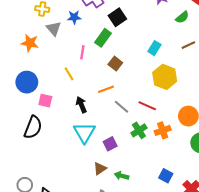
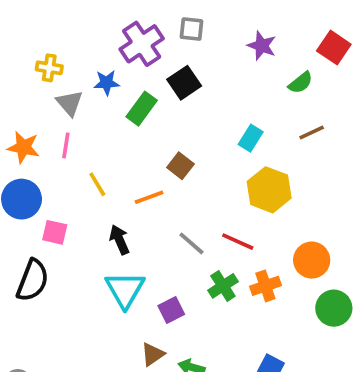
green rectangle: (103, 38) -> (142, 109), moved
orange star: (30, 43) -> (23, 147), moved
pink line: (82, 52) -> (66, 145), moved
orange line: (106, 89) -> (149, 197), moved

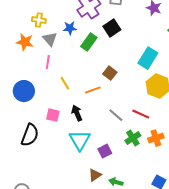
cyan rectangle: (251, 138) -> (148, 58), size x1.5
orange star: (23, 147) -> (25, 42), moved
pink square: (55, 232) -> (53, 115), moved

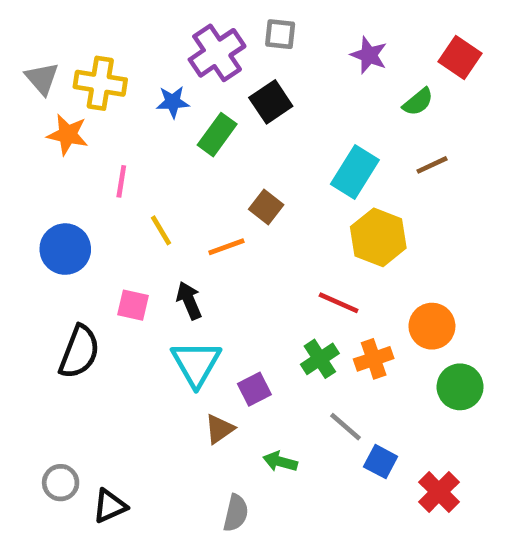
yellow cross: (39, 20) -> (100, 83), size x1.5
gray triangle: (50, 39) -> (42, 79), moved
gray line: (116, 115) -> (346, 427), moved
brown triangle: (95, 175) -> (219, 429), moved

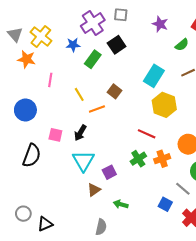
yellow cross: (100, 83) -> (41, 36), turned 30
yellow line: (161, 230) -> (79, 94), moved
black arrow: (189, 300) -> (80, 133), turned -126
gray line: (346, 427) -> (183, 189), moved

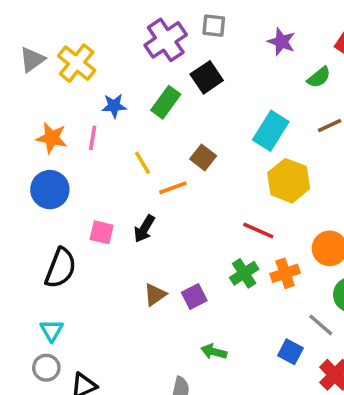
gray triangle: (15, 34) -> (32, 59), turned 35
blue star: (73, 45) -> (114, 106), moved
orange star: (26, 59) -> (52, 138), moved
cyan triangle: (83, 161) -> (52, 330), moved, size x0.6
brown triangle: (94, 190) -> (155, 295), moved

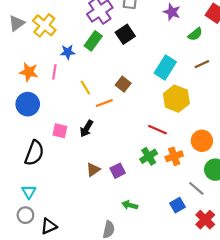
green rectangle: (166, 102) -> (93, 41), moved
blue square: (290, 352) -> (177, 205), turned 32

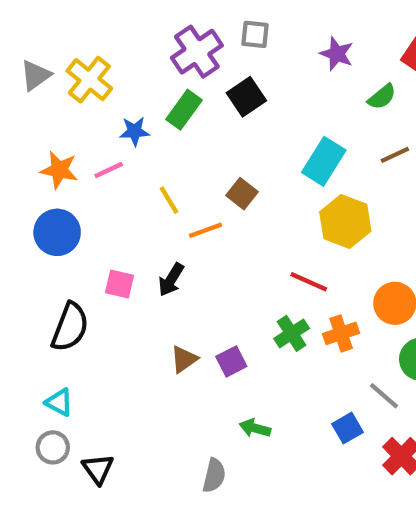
pink line: (54, 72) -> (109, 170), turned 56
cyan triangle: (29, 192) -> (59, 402), turned -32
black triangle: (49, 226) -> (98, 469), turned -42

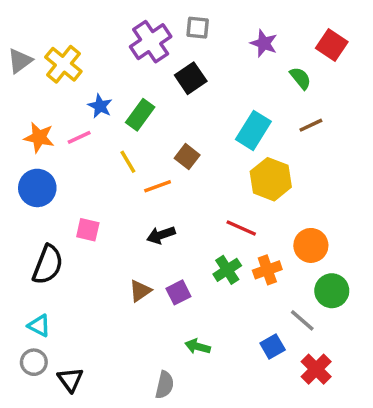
green semicircle: (382, 97) -> (300, 78), turned -90
green rectangle: (184, 110) -> (140, 115), moved
blue star: (135, 131) -> (100, 106), turned 30
black arrow: (171, 280) -> (161, 235), moved, turned 40

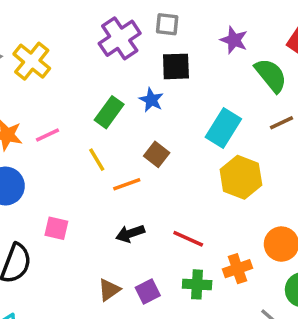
black square: (191, 78) -> (176, 66), moved, turned 32
green semicircle: (300, 78) -> (271, 75), size x1.5
blue star: (100, 106) -> (151, 100), moved
red line: (241, 228) -> (188, 239), moved
green cross: (227, 270) -> (197, 284), moved, turned 36

